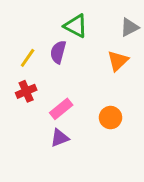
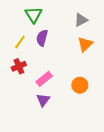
green triangle: (76, 26) -> (34, 15), moved, turned 30
gray triangle: (129, 27) -> (81, 20), moved
purple triangle: (60, 138) -> (43, 100), turned -32

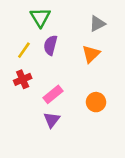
orange triangle: (85, 44) -> (91, 54), moved

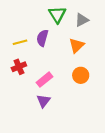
green triangle: (40, 17) -> (57, 15), moved
yellow line: (24, 50) -> (20, 42), turned 40
orange circle: (96, 102) -> (81, 75), moved

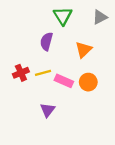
gray triangle: (82, 20) -> (100, 17), moved
yellow line: (20, 42) -> (43, 73), moved
pink rectangle: (44, 80) -> (64, 81), moved, turned 63

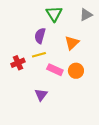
yellow line: (43, 73) -> (39, 55), moved

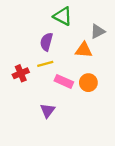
green triangle: (54, 14) -> (63, 16), turned -30
gray triangle: (86, 15) -> (98, 31), moved
orange triangle: (72, 43) -> (84, 50), turned 49

